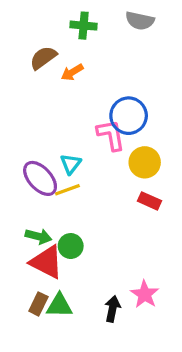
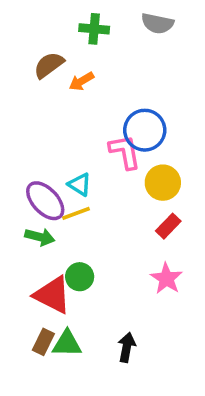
cyan triangle: (71, 164) -> (80, 184), turned -35
red rectangle: (149, 201) -> (168, 226), turned -70
green arrow: (38, 236) -> (40, 237), moved
pink star: (145, 294) -> (166, 279), moved

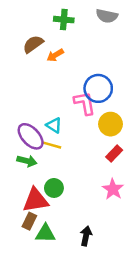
yellow line: (76, 213) -> (51, 145), turned 36
red triangle: (52, 295) -> (36, 200), turned -36
brown rectangle: (43, 342) -> (29, 221), moved

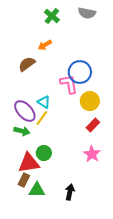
green cross: (64, 20) -> (52, 16), turned 35
brown semicircle: (33, 44) -> (27, 64), moved
yellow line: (51, 145) -> (42, 118), turned -70

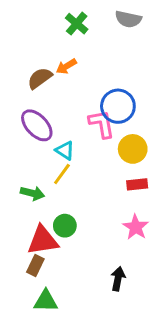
brown semicircle: (27, 64) -> (40, 78), moved
purple ellipse: (25, 111) -> (37, 125), moved
red rectangle: (93, 125) -> (137, 184), turned 40
green triangle: (37, 190) -> (46, 301), moved
black arrow: (70, 192) -> (118, 279), moved

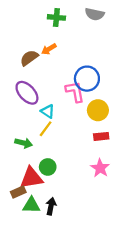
green cross: (77, 24) -> (56, 17), turned -35
brown rectangle: (35, 266) -> (18, 192), moved, turned 40
black arrow: (118, 279) -> (51, 206), moved
green triangle: (46, 301) -> (31, 205), moved

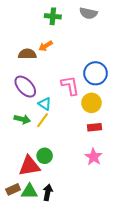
brown semicircle: (29, 58) -> (27, 54), turned 36
blue circle: (87, 79) -> (96, 73), moved
green arrow: (24, 143) -> (22, 119), moved
brown rectangle: (18, 192) -> (13, 189), moved

